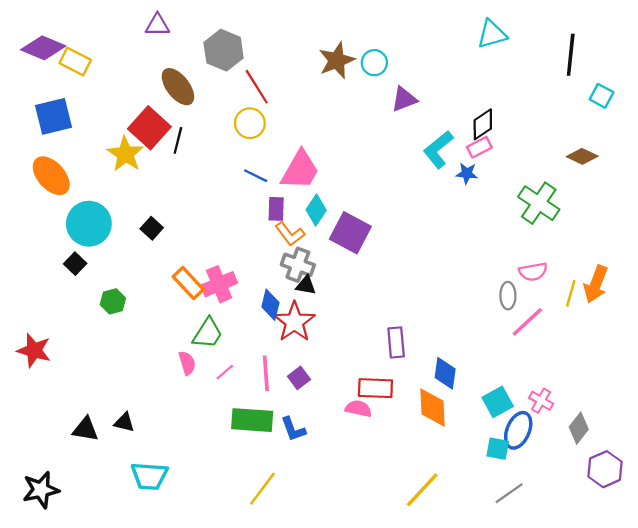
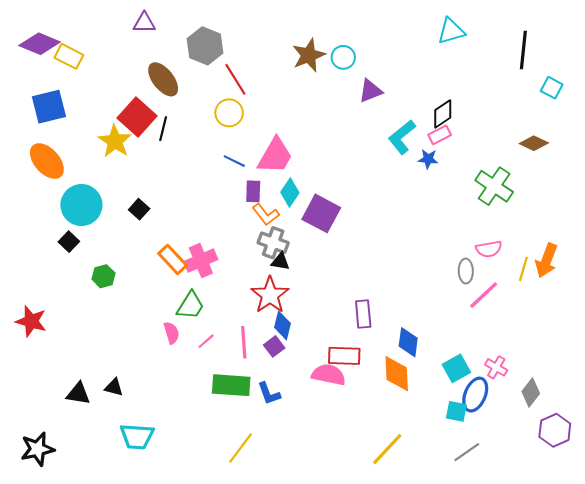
blue diamond: (270, 305) -> (283, 325), moved
pink semicircle: (358, 409) -> (329, 375), size x1.4

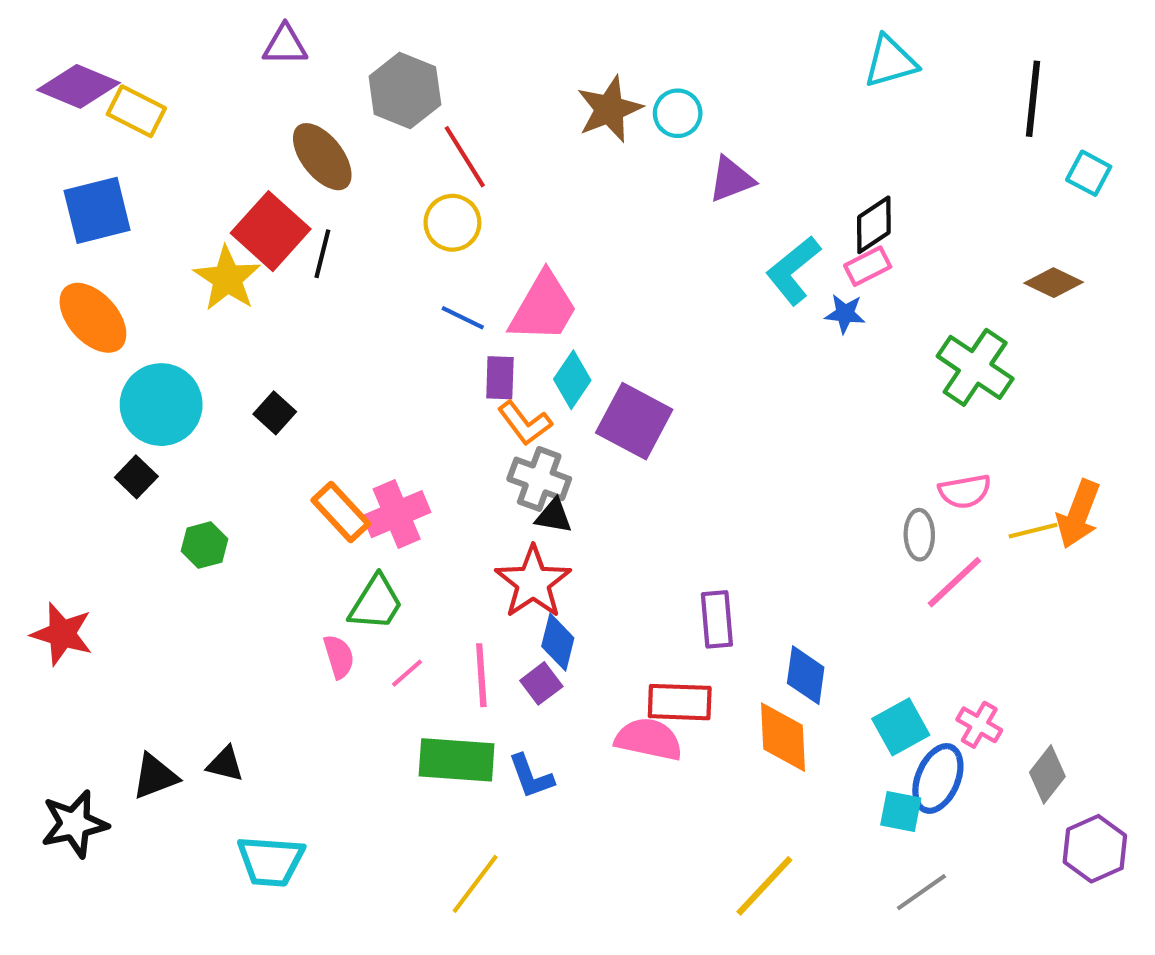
yellow line: (523, 269) -> (1033, 531), turned 60
black triangle: (78, 394) -> (155, 776), turned -30
black star: (37, 449) -> (74, 824), moved

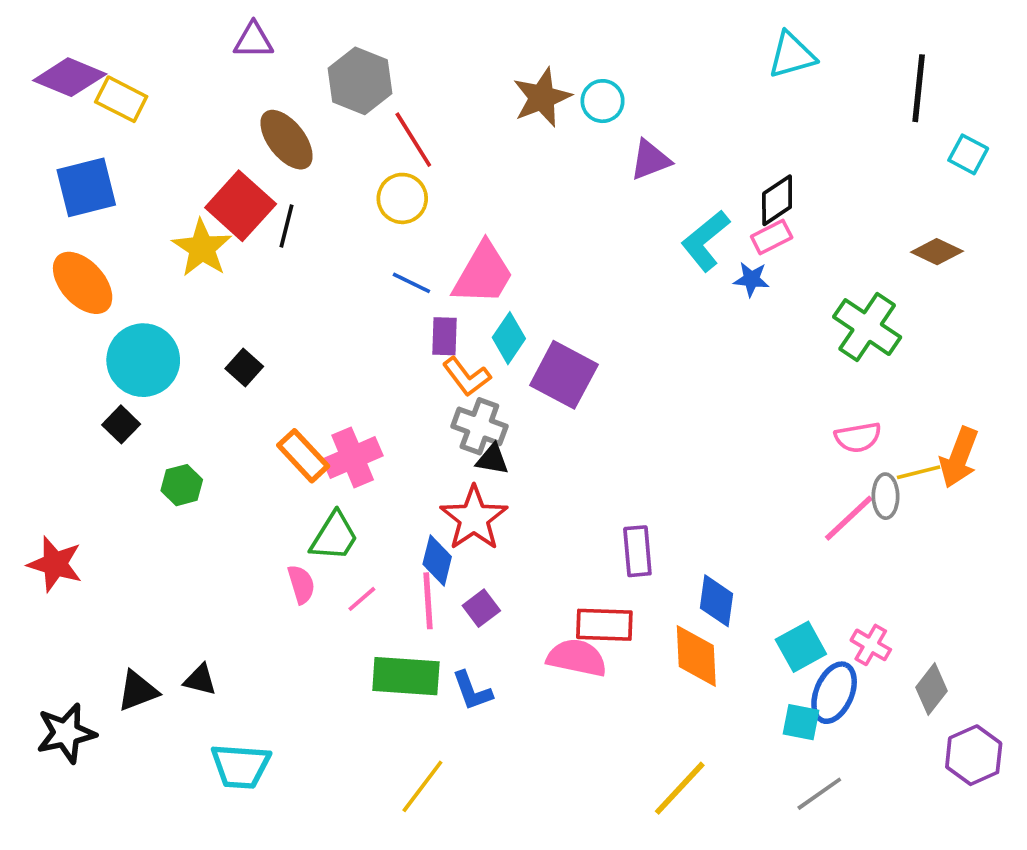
gray ellipse: (919, 535) -> (886, 496), moved
blue diamond: (558, 642) -> (437, 560), moved

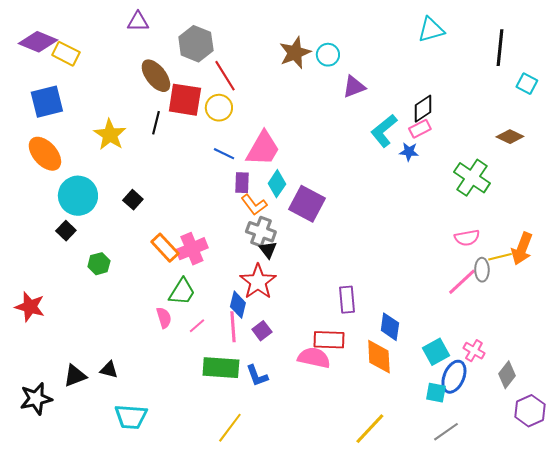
red square: (241, 206) -> (185, 100), moved, turned -33
black triangle: (492, 459) -> (268, 250), turned 42

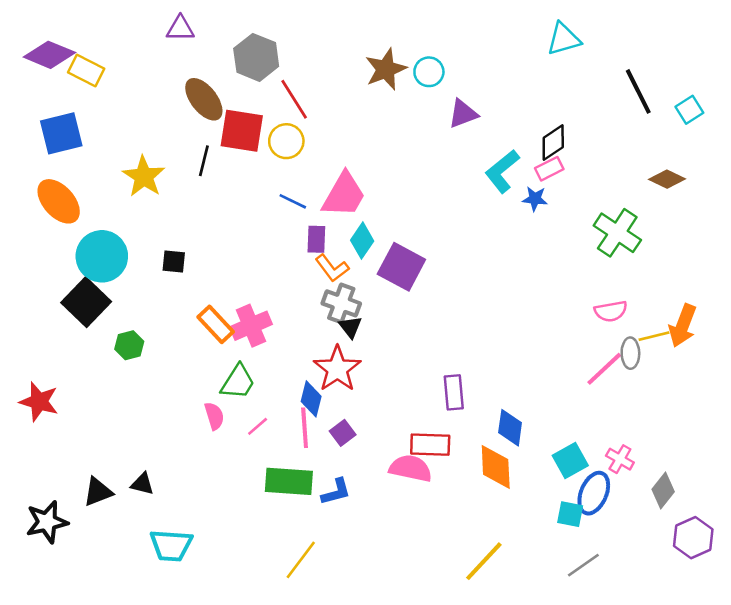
black line: (500, 48) -> (638, 91), moved, turned -33
cyan square: (527, 84) -> (689, 110), turned 30
black square: (133, 200) -> (174, 262), turned -36
black square: (66, 231) -> (86, 302), size x1.8
blue L-shape: (257, 376) -> (336, 492), turned -85

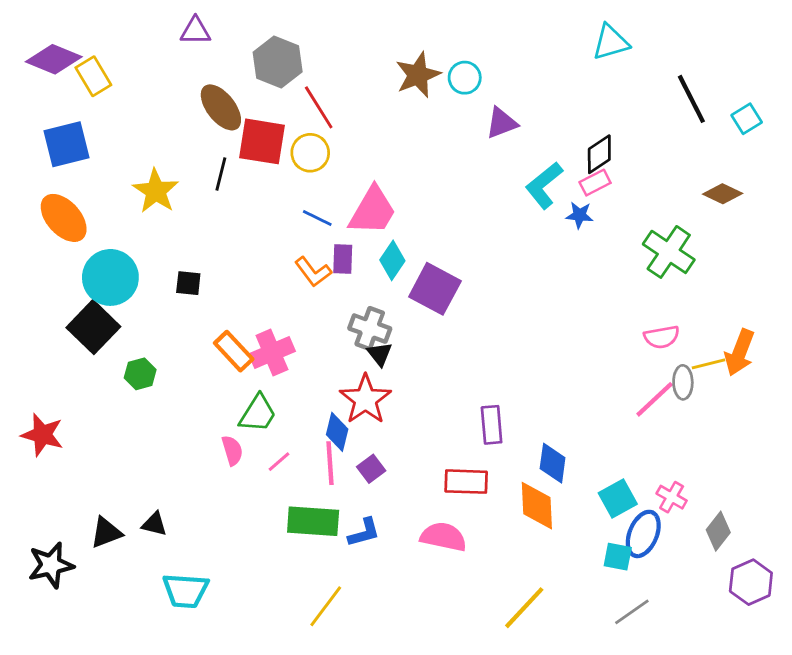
yellow rectangle: (86, 71) -> (93, 76), turned 32
orange L-shape: (332, 268) -> (313, 272), moved
pink semicircle: (411, 468) -> (443, 537), moved

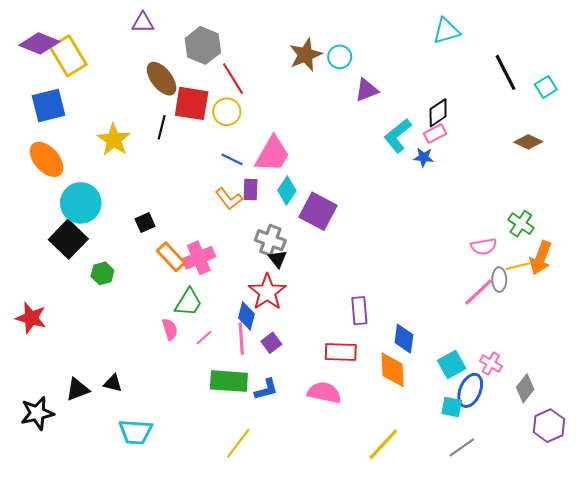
yellow rectangle: (93, 76) -> (68, 56), size x1.4
green cross: (669, 252) -> (521, 224), moved, size x0.7
black square: (188, 283) -> (145, 223), moved, turned -30

